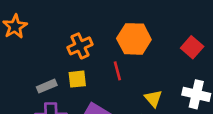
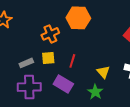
orange hexagon: (134, 39) -> (78, 18), moved
red line: (117, 71) -> (72, 61), moved, turned 32

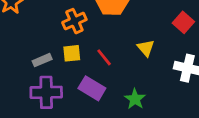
red line: (72, 61) -> (104, 57), turned -56
yellow triangle: (103, 72) -> (146, 48), moved

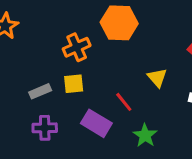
red line: (104, 57) -> (124, 102), moved
purple cross: (46, 92) -> (45, 128), size x0.7

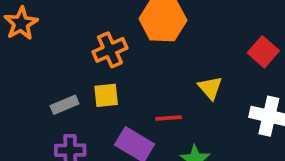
red line: (124, 102) -> (169, 118), turned -55

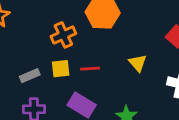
red line: (169, 118) -> (90, 69), moved

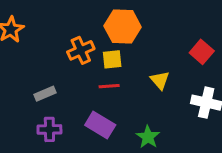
yellow square: (61, 69) -> (112, 59), moved

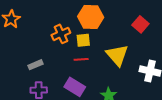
red square: (202, 52) -> (140, 24), moved
yellow triangle: (160, 80) -> (117, 55), size x1.6

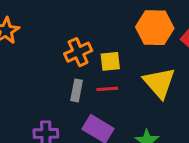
orange hexagon: (91, 17) -> (155, 28), moved
gray rectangle: (36, 65) -> (77, 90), moved, turned -56

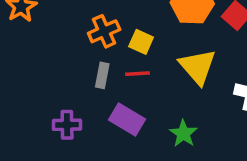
yellow square: (110, 61) -> (141, 42), turned 30

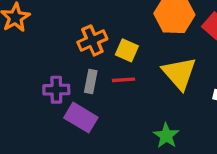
purple rectangle: (127, 119) -> (81, 118), moved
purple cross: (67, 125) -> (56, 90), moved

